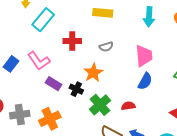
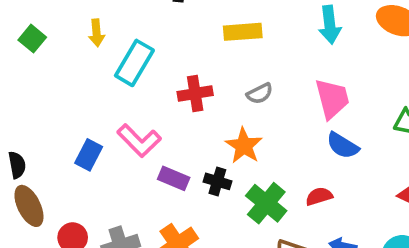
blue semicircle: (145, 81) -> (343, 146), turned 102

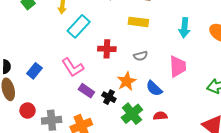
blue semicircle: (343, 146) -> (154, 88), moved
blue rectangle: (89, 155) -> (34, 71), moved

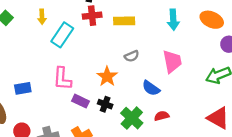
red cross: (107, 49) -> (92, 16), moved
pink L-shape: (73, 67) -> (62, 79), turned 45
blue rectangle: (34, 71) -> (23, 88), turned 49
orange star: (127, 81) -> (107, 76), moved

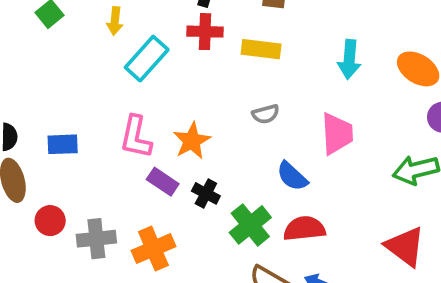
orange star: (107, 76) -> (192, 141), moved
red semicircle: (162, 116) -> (304, 229), size x1.5

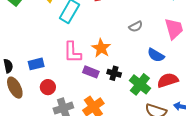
red circle: (50, 221) -> (48, 87), moved

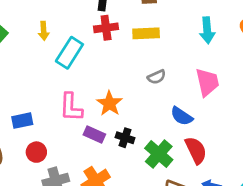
red semicircle: (168, 80) -> (196, 150), turned 80

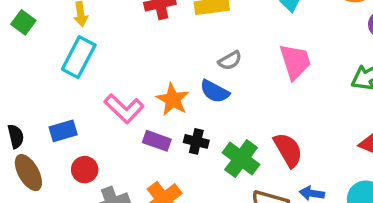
cyan rectangle: (69, 53) -> (79, 57), moved
pink L-shape: (71, 107) -> (124, 109), turned -44
blue semicircle: (182, 116) -> (215, 91), moved

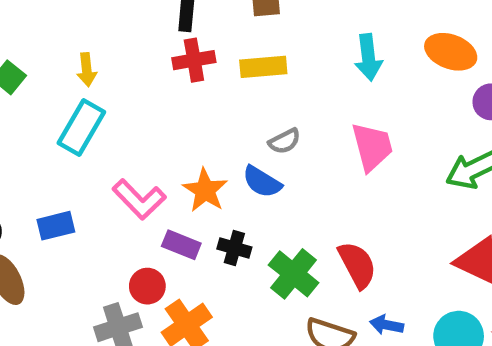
red circle: (85, 170) -> (147, 286), moved

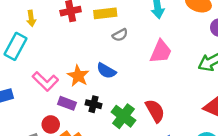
yellow arrow: (87, 70) -> (31, 18), moved
gray semicircle: (284, 141) -> (120, 35), moved
pink trapezoid: (372, 147) -> (161, 52), turned 40

